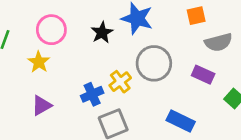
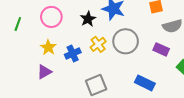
yellow star: (39, 62) -> (48, 47), moved
yellow cross: (120, 82) -> (98, 44), moved
blue cross: (92, 94) -> (73, 54), moved

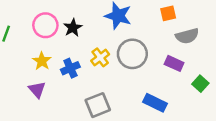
black star: (88, 19) -> (73, 28), moved
purple triangle: (44, 72) -> (37, 90), turned -42

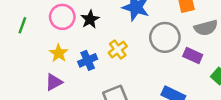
gray circle: (132, 54) -> (165, 37), moved
purple triangle: (37, 90) -> (54, 82), turned 42

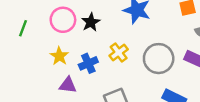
gray circle: (165, 37) -> (159, 59), moved
purple triangle: (54, 82) -> (68, 85), moved, turned 36

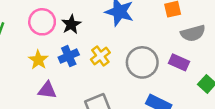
blue cross: (88, 63) -> (69, 56), moved

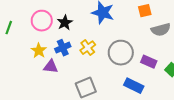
purple rectangle: (179, 62) -> (149, 62), moved
purple triangle: (47, 90) -> (51, 67), moved

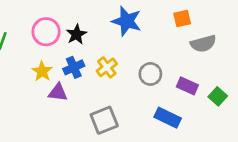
gray circle: (121, 53) -> (150, 74), size x0.7

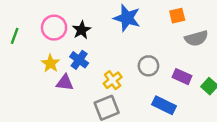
blue cross: (74, 67) -> (79, 60), turned -30
yellow cross: (107, 67) -> (113, 80), moved

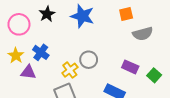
black star: (82, 30) -> (47, 14), moved
gray circle: (148, 66) -> (89, 60), moved

